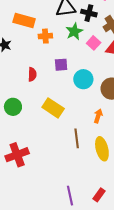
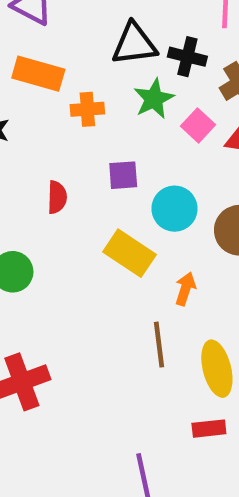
yellow rectangle: (53, 108) -> (129, 253), moved
orange arrow: (98, 116) -> (185, 289), moved
red rectangle: (99, 195) -> (209, 429), moved, turned 48

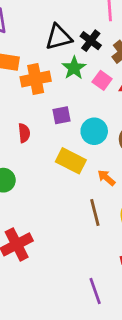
black cross: (187, 57) -> (91, 41), turned 30
orange cross: (87, 109) -> (36, 79), size x1.5
orange arrow: (185, 289) -> (106, 178), turned -60

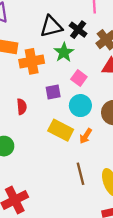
pink square: (102, 80) -> (79, 78), moved
orange arrow: (106, 178) -> (86, 136), moved, turned -98

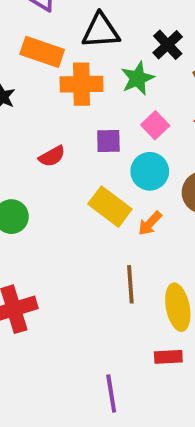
black triangle: (51, 26) -> (101, 31), moved
red semicircle: (22, 107) -> (52, 156), turned 56

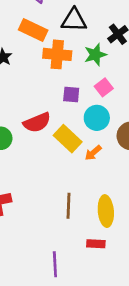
red semicircle: (52, 156) -> (37, 122), moved, size x1.5
brown line: (130, 284) -> (69, 206), moved

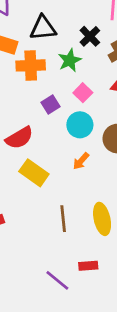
purple square: (71, 95) -> (50, 105), turned -30
yellow rectangle: (68, 139) -> (34, 173), moved
red rectangle: (96, 244) -> (88, 266), moved
purple line: (55, 264) -> (57, 280), turned -40

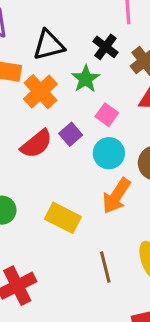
orange cross: (31, 65) -> (40, 92), turned -32
red semicircle: (19, 138) -> (36, 144), moved
orange arrow: (81, 161) -> (116, 196), size x1.6

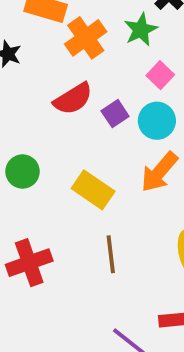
purple square: (71, 134) -> (115, 114), moved
brown line: (105, 267) -> (111, 254), moved

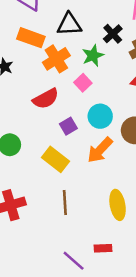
pink square: (160, 75) -> (83, 83), moved
purple square: (115, 114) -> (68, 126), moved

